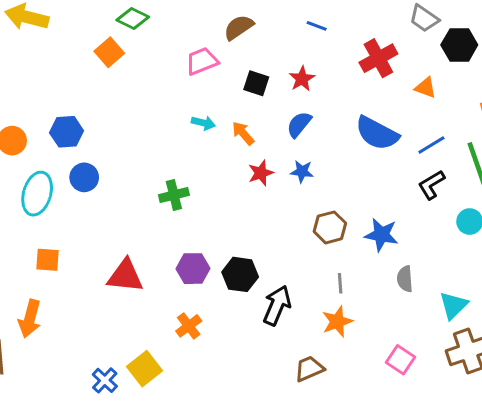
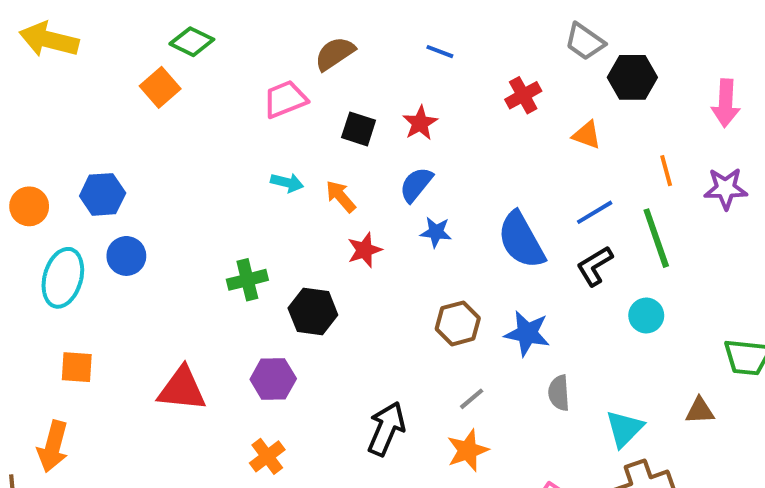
red cross: (378, 58) -> (523, 95), size x0.7
blue semicircle: (377, 133) -> (521, 240), moved, turned 33
blue star: (302, 171) -> (436, 232), moved
black hexagon: (240, 274) -> (313, 312), moved
gray line: (340, 283) -> (472, 399), turned 54

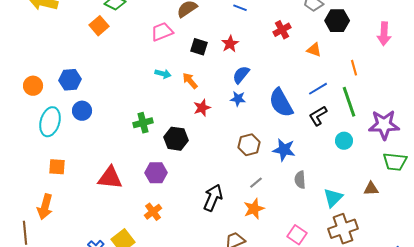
blue semicircle: (416, 185) -> (241, 75), moved
purple star: (726, 188) -> (384, 125), moved, size x1.4

